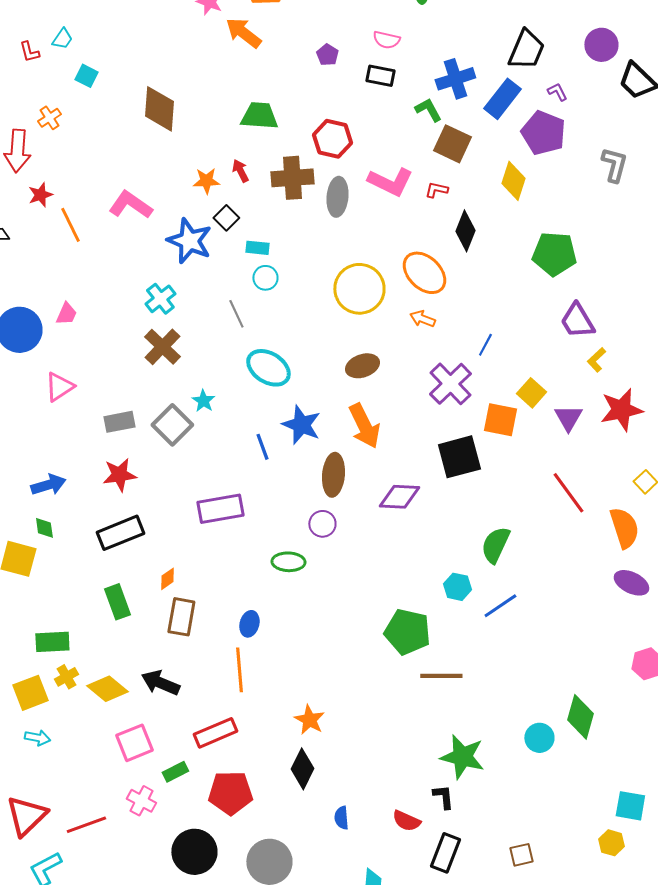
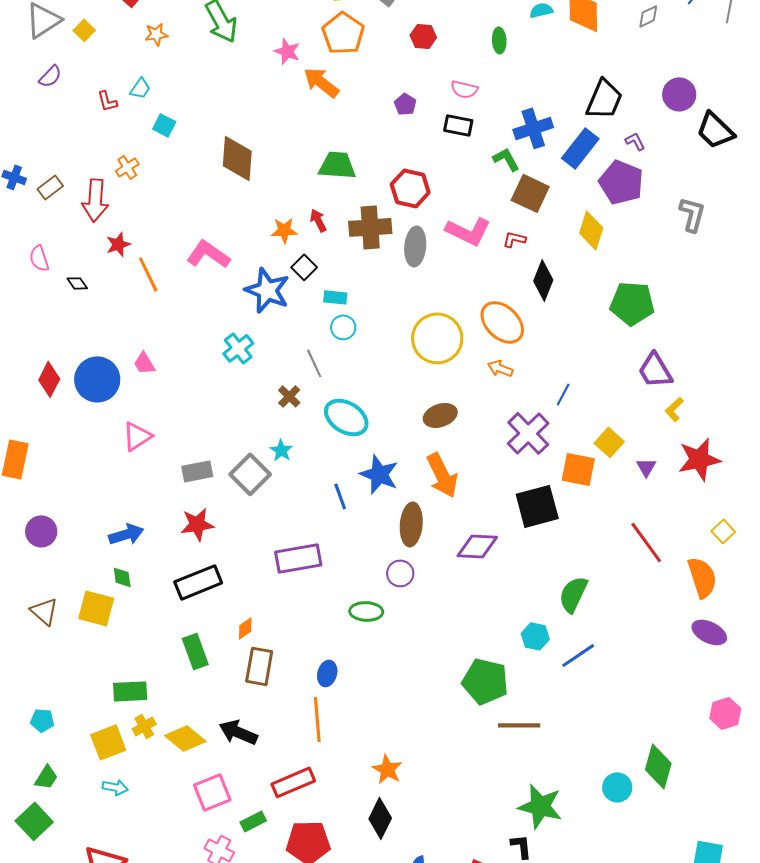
pink trapezoid: (66, 314) -> (144, 363), turned 125
brown cross: (162, 347) -> (289, 396), moved, size x0.6
purple triangle: (568, 418) -> (646, 467), size x0.7

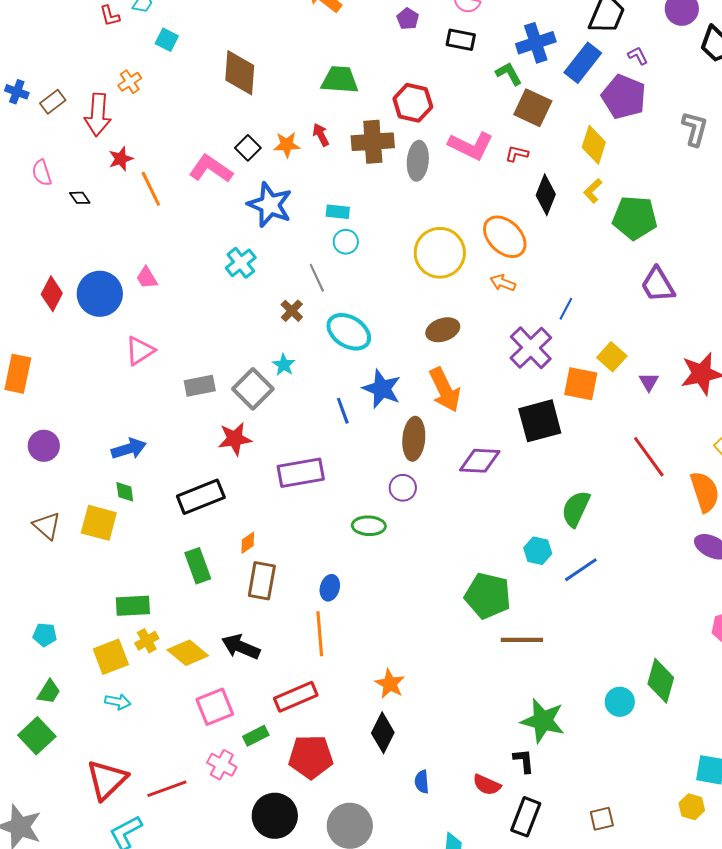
black square: (304, 267) -> (248, 148), moved
yellow L-shape: (674, 409) -> (593, 191), moved
red star: (197, 524) -> (235, 439), moved

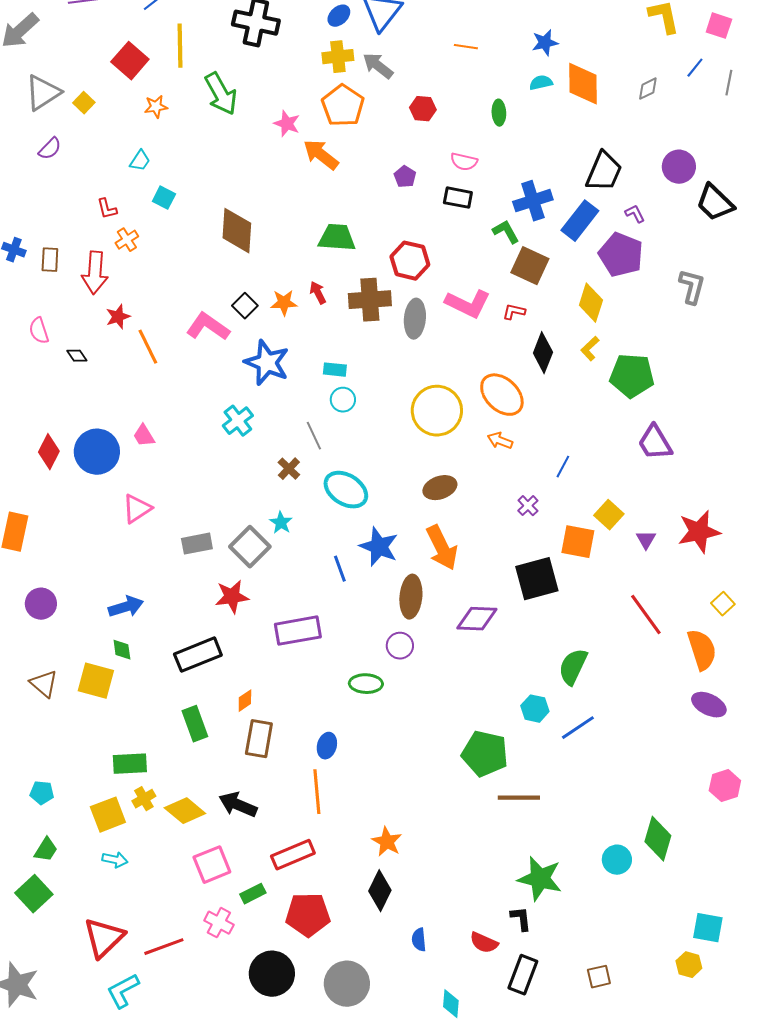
red L-shape: (110, 16) -> (107, 209), moved
brown rectangle: (53, 102) -> (50, 260), turned -50
purple cross: (531, 348) -> (528, 506), size x0.5

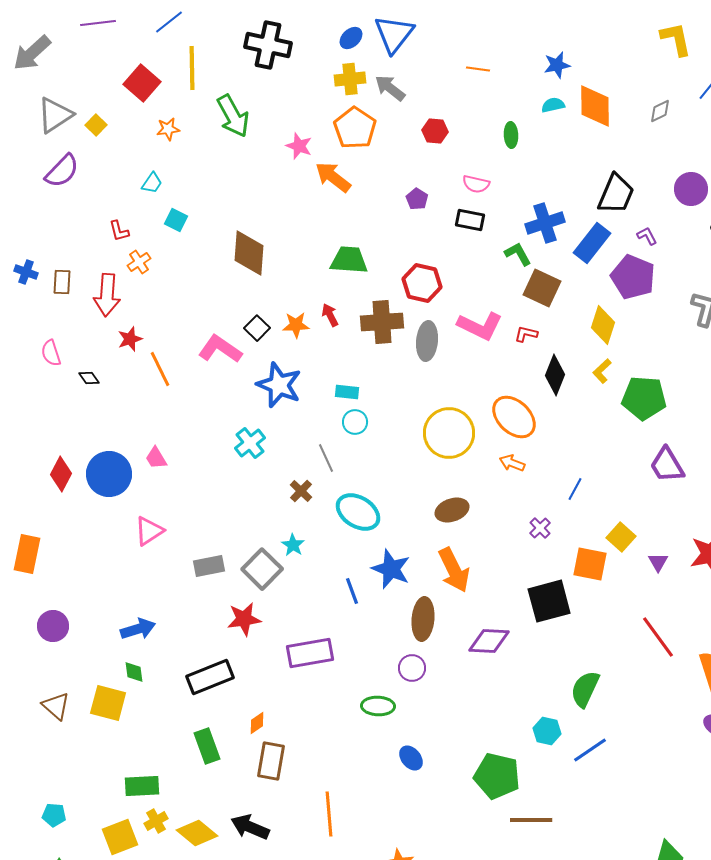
purple semicircle: (50, 149) -> (62, 171), size x1.5
blue ellipse: (327, 746) -> (411, 758), moved, turned -55

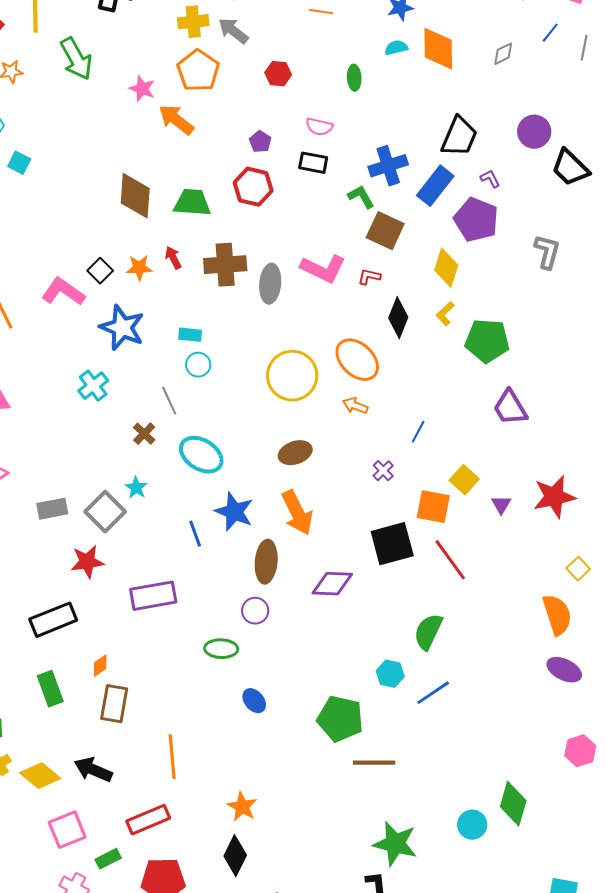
brown diamond: (249, 253) -> (135, 196), moved
red hexagon: (422, 283) -> (253, 187), moved
red line: (658, 637) -> (450, 560), moved

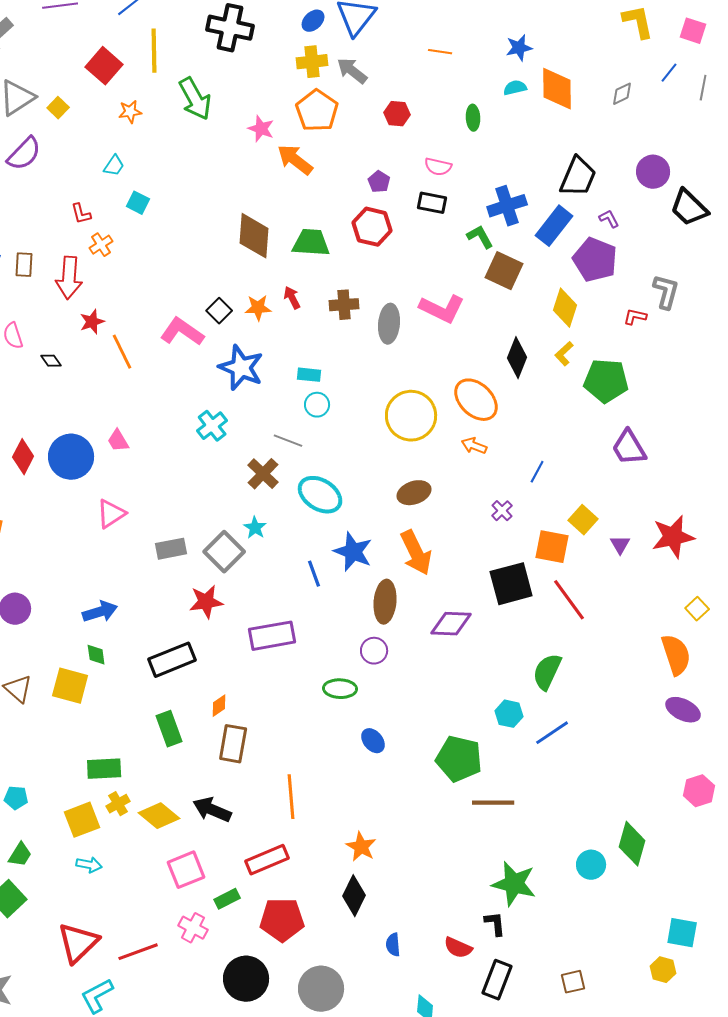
brown cross: (225, 265) -> (344, 305), size x0.7
red L-shape: (369, 277) -> (635, 317), moved
gray line: (169, 401) -> (288, 441), turned -44
brown cross: (144, 434) -> (263, 474), size x1.4

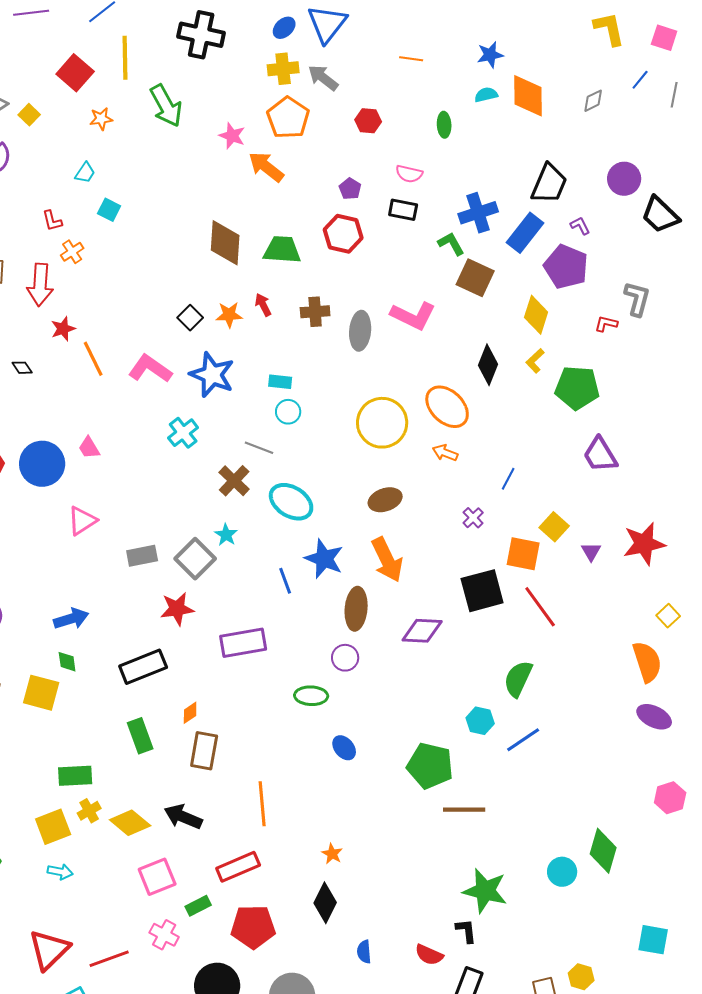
pink L-shape: (182, 332) -> (150, 369), moved
orange star: (361, 847) -> (332, 854), size x0.7
yellow hexagon: (663, 970) -> (581, 977), moved

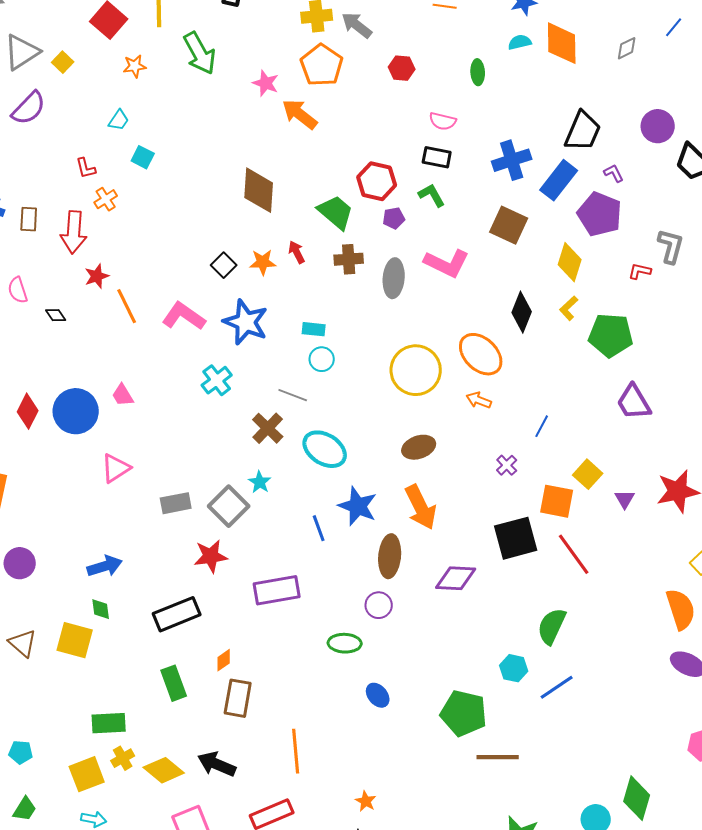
purple pentagon: (350, 189) -> (394, 218), moved, turned 30
green L-shape: (451, 244) -> (432, 195), moved
green trapezoid: (282, 250) -> (336, 212), moved, turned 36

